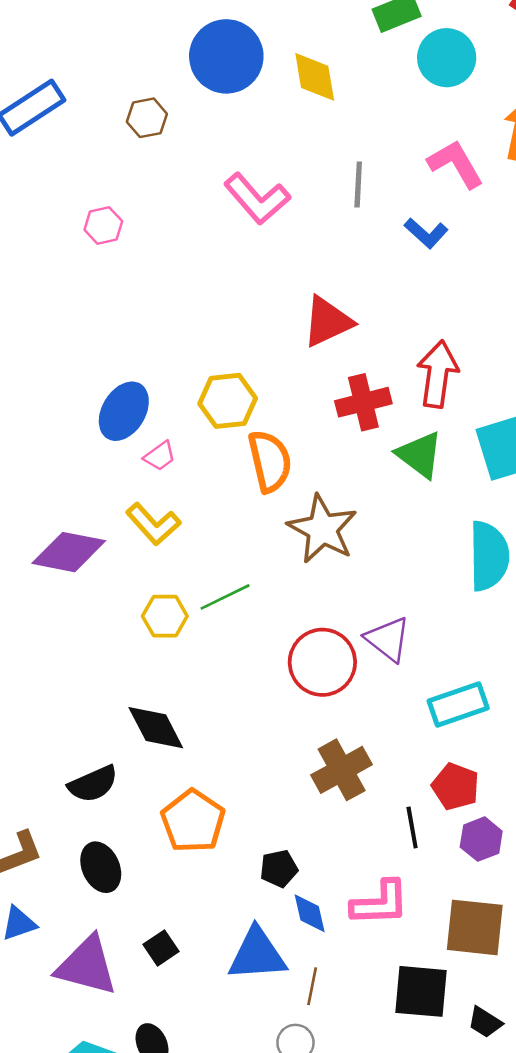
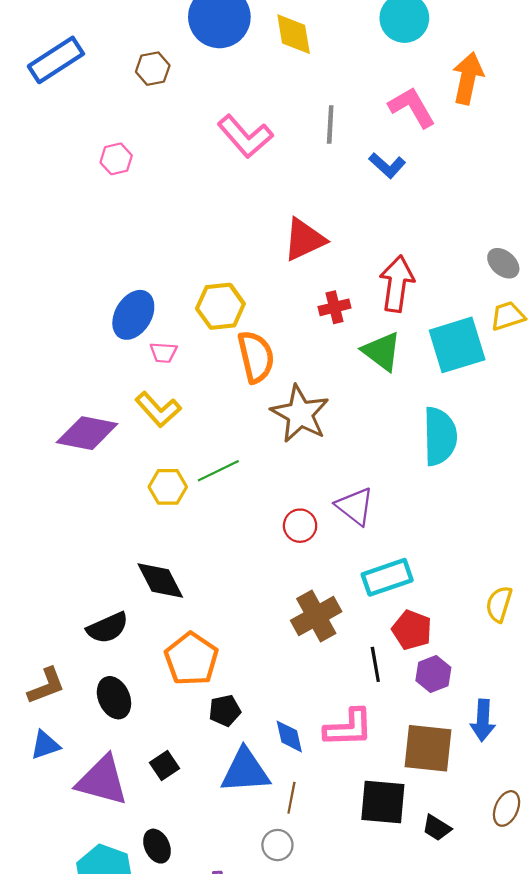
red cross: (363, 402) -> (334, 307), size x0.7
pink trapezoid: (160, 456) -> (163, 352), turned 40
red circle: (322, 662) -> (300, 526), size x0.6
cyan rectangle: (458, 705) -> (387, 577), moved
black pentagon: (279, 868) -> (225, 711), moved

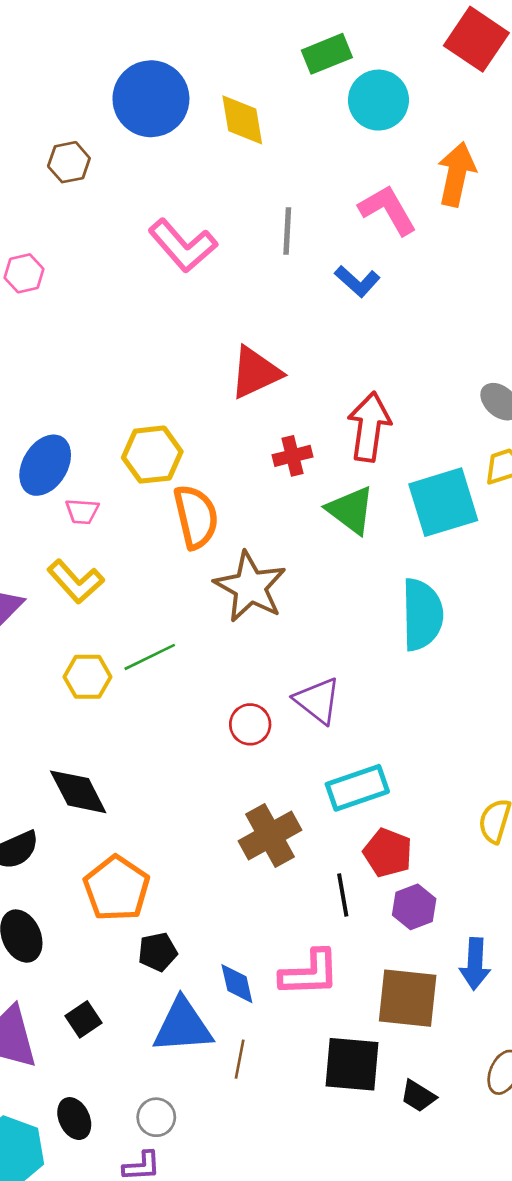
gray circle: (277, 845) -> (156, 1117), moved

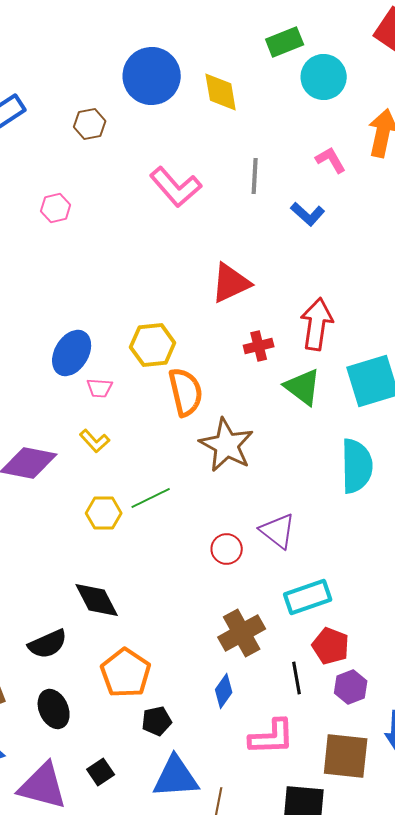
pink L-shape: (388, 210) -> (331, 160), size x0.7
yellow L-shape: (76, 582) -> (95, 441), size x0.7
blue diamond: (237, 984) -> (224, 691), moved, turned 48

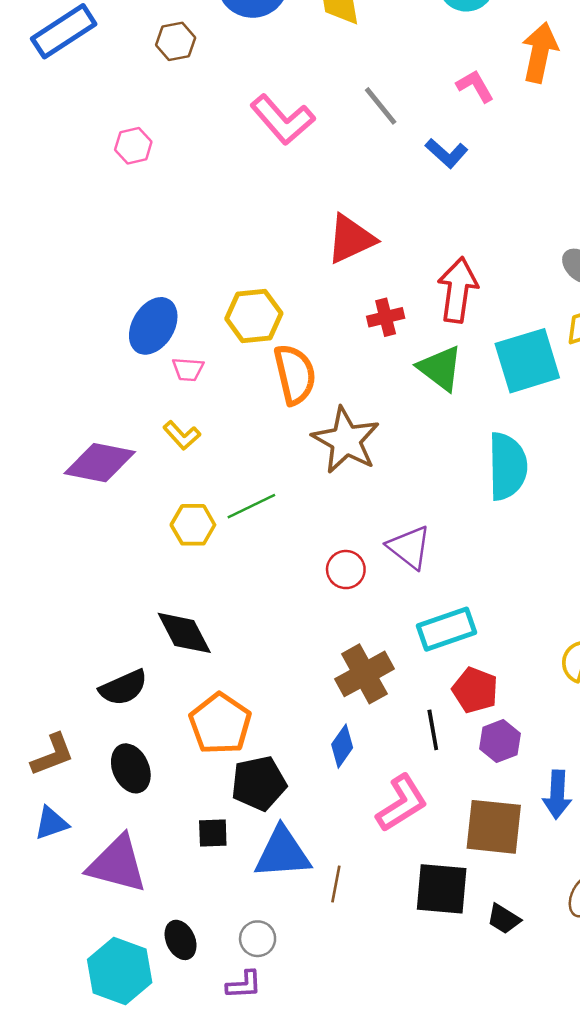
gray line: (255, 176) -> (381, 106), turned -42
black pentagon: (157, 721) -> (259, 783), size x1.5
pink L-shape: (272, 737) -> (402, 803), turned -30
black square: (101, 772) -> (213, 833), moved, turned 32

